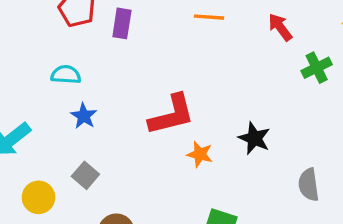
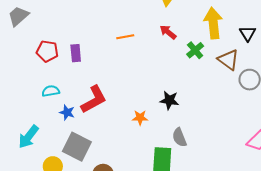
red L-shape: (172, 115) -> (94, 99), moved
gray square: (85, 175) -> (77, 147), size x1.8
gray semicircle: (309, 185) -> (179, 137), moved

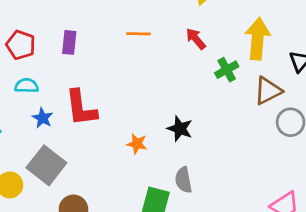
red pentagon: (47, 51) -> (21, 45), moved
brown triangle: (228, 60) -> (268, 91), turned 45
red L-shape: (94, 99) -> (81, 108), turned 100

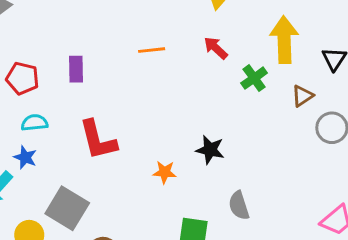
brown triangle: (268, 91) -> (302, 96), size x0.7
blue star: (43, 118) -> (25, 157), moved
gray semicircle: (183, 180) -> (239, 206), moved

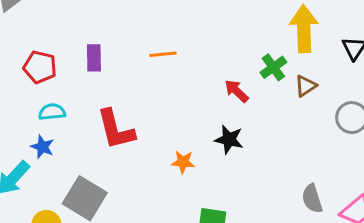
red arrow: (216, 48) -> (237, 91), moved
orange line: (152, 50) -> (163, 54), moved
brown triangle: (302, 96) -> (306, 86), moved
gray semicircle: (239, 206) -> (312, 199), moved

